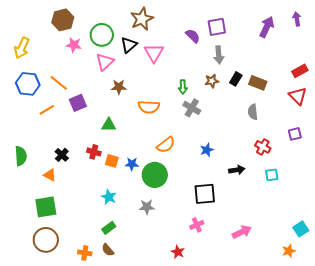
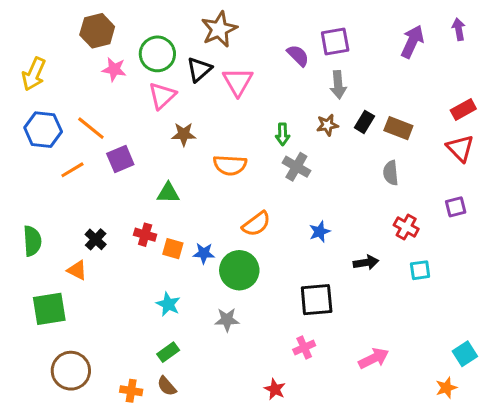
green square: (46, 207) -> (49, 309), moved

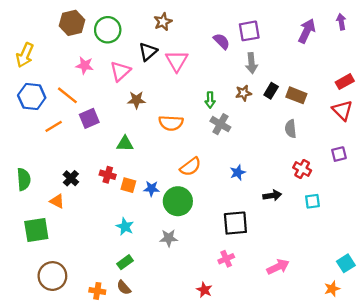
brown star: (219, 29) -> (163, 22), size x0.7
green circle: (157, 54) -> (108, 30), moved
pink star: (114, 69) -> (85, 65), moved

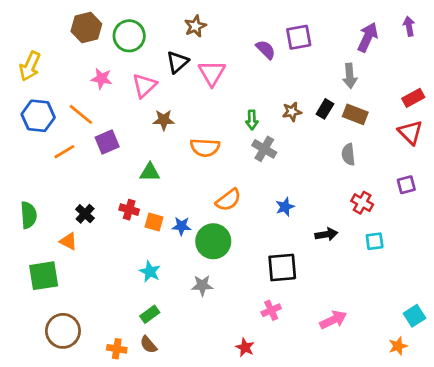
gray arrow: (252, 63) -> (350, 76), moved

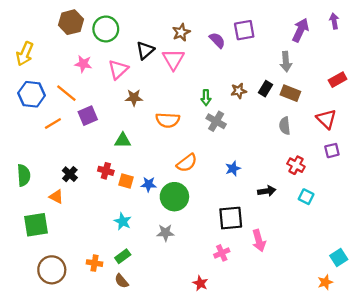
brown star: (195, 26) -> (181, 32), moved
red triangle: (410, 132) -> (326, 119), moved
cyan square: (375, 241) -> (306, 197), turned 35
pink arrow: (333, 320) -> (259, 241), moved, turned 100
orange cross: (117, 349) -> (95, 263), moved

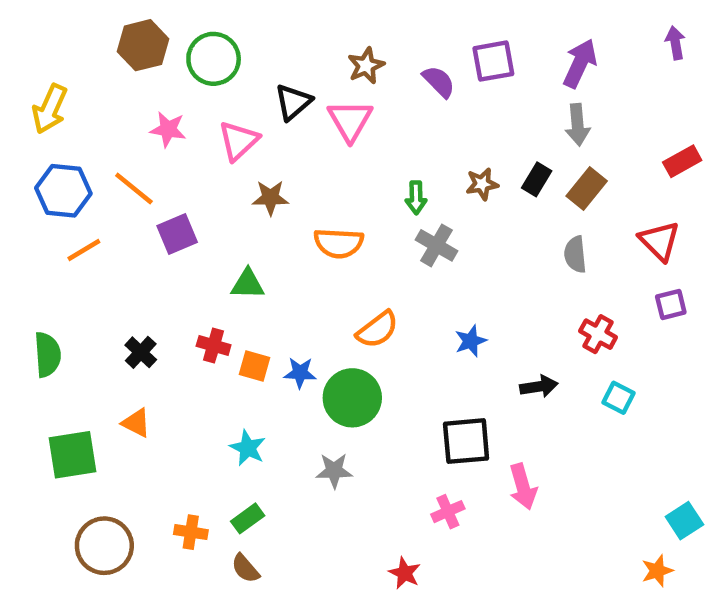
purple arrow: (300, 30) -> (580, 63), moved
brown rectangle: (290, 93) -> (587, 189), turned -72
orange line: (53, 124) -> (84, 250), moved
orange triangle: (56, 197) -> (136, 423), moved

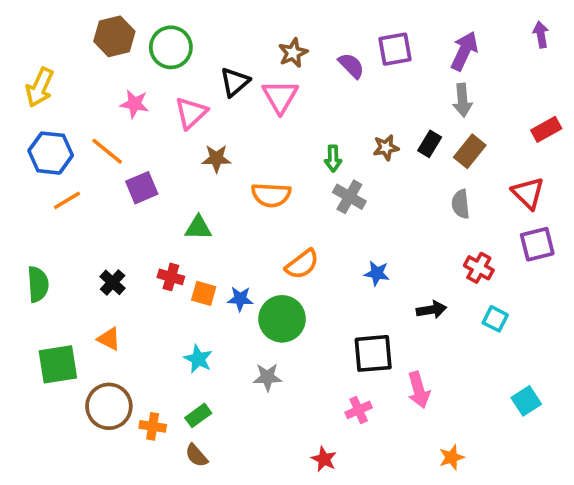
purple square: (671, 305) -> (537, 244), size x1.4
blue star: (471, 341) -> (377, 273), turned 30
cyan square: (684, 521) -> (526, 401), moved
brown circle: (104, 546) -> (109, 406), moved
orange star: (657, 571) -> (452, 457), moved

